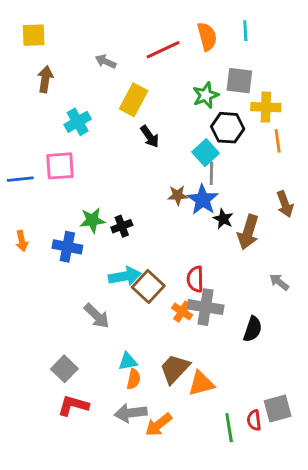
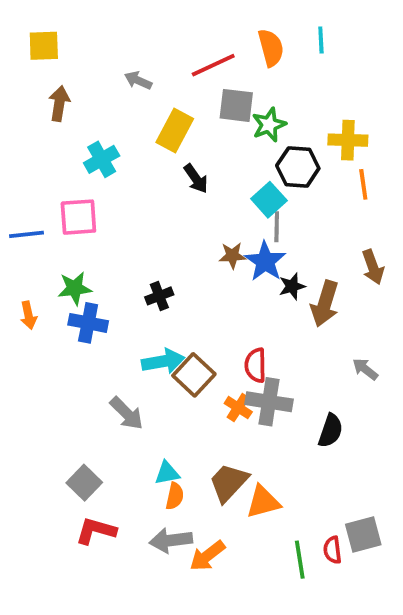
gray square: (239, 81) -> (236, 105), moved
black star: (223, 219) -> (292, 286), turned 30
green star: (92, 220) -> (75, 288), moved

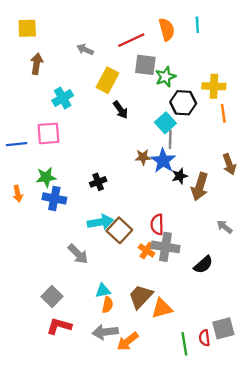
black semicircle: (331, 431) -> (203, 265), turned 30

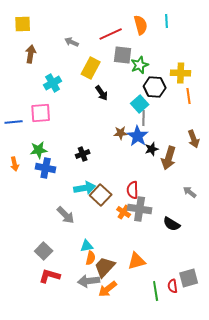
black semicircle: (203, 265) -> (172, 224), turned 72
brown trapezoid: (141, 297) -> (105, 267), moved

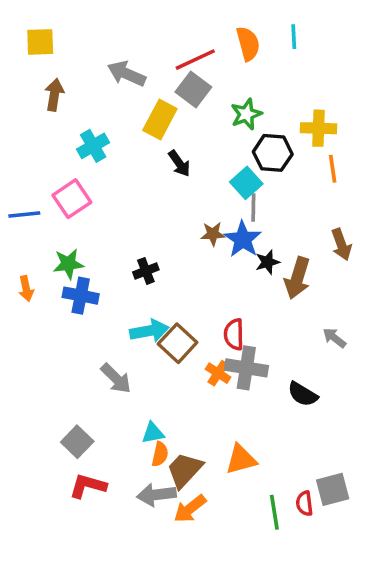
gray arrow: (72, 42) -> (126, 74), size x1.5
gray square: (123, 55) -> (193, 89), moved, turned 30
pink square: (41, 113) -> (72, 199), turned -30

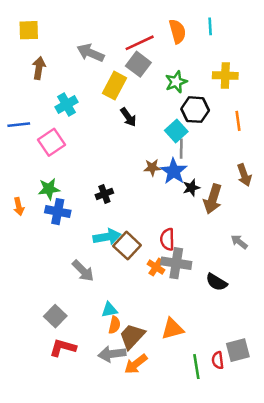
yellow cross: (319, 128) -> (225, 76), moved
blue line: (24, 215) -> (19, 125), moved

